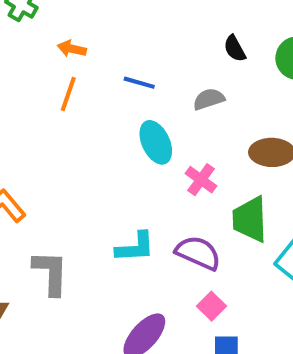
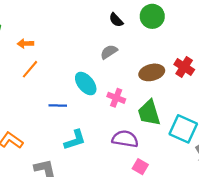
blue line: (139, 83) -> (58, 106), moved
orange line: (68, 94) -> (30, 69), turned 36
cyan L-shape: (135, 247) -> (75, 140), moved

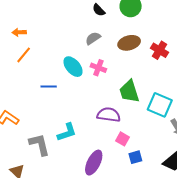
brown ellipse: (152, 72) -> (129, 43), moved
pink cross: (116, 98) -> (98, 68), moved
cyan L-shape: (75, 140) -> (67, 132), moved

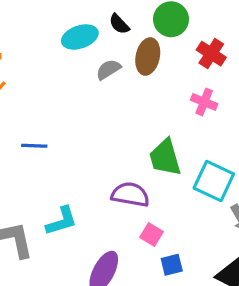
brown ellipse: (129, 43) -> (148, 56), moved, turned -65
red cross: (160, 50) -> (211, 54), moved
cyan ellipse: (73, 67) -> (80, 37), moved, turned -70
pink cross: (98, 68) -> (204, 102), moved

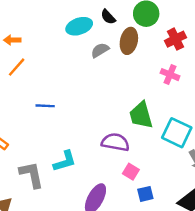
red cross: (211, 54) -> (176, 39), turned 30

